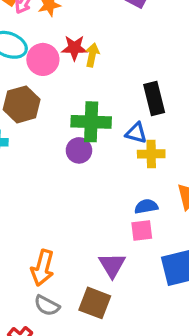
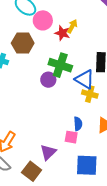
red star: (74, 48) -> (62, 33), moved
blue triangle: (136, 133) -> (85, 79), size x1.5
blue semicircle: (146, 206) -> (78, 124), turned 80

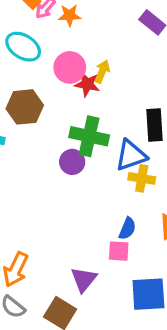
pink circle: (43, 20) -> (70, 67), moved
blue triangle: (85, 79) -> (131, 155), turned -45
blue semicircle: (78, 124) -> (127, 228), turned 32

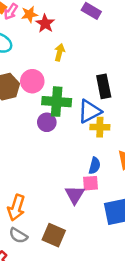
pink circle: (70, 67) -> (32, 81), moved
red star: (87, 84) -> (45, 24), moved, turned 30
purple triangle: (84, 279) -> (75, 195), moved

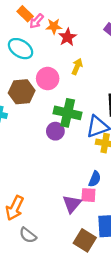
pink circle: (32, 81) -> (48, 79), moved
brown square: (54, 235) -> (85, 240), moved
gray semicircle: (18, 236) -> (28, 235), moved

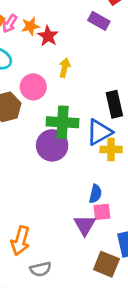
purple circle: (55, 131) -> (52, 145), size x1.5
blue semicircle: (95, 179) -> (95, 194), moved
gray semicircle: (28, 235) -> (41, 269), turned -42

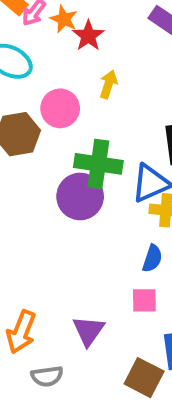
orange star: (30, 26) -> (64, 19), turned 30
blue semicircle: (95, 194) -> (152, 258), moved
purple triangle: (85, 225) -> (88, 331), moved

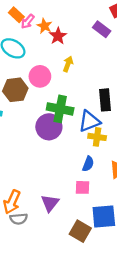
gray semicircle: (47, 376) -> (19, 219), moved

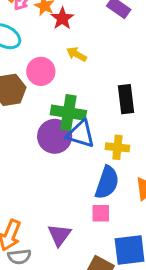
yellow arrow: (68, 64) -> (77, 54), turned -80
blue triangle: (89, 121) -> (81, 134), moved, turned 40
blue semicircle: (88, 164) -> (107, 183), size x1.6

